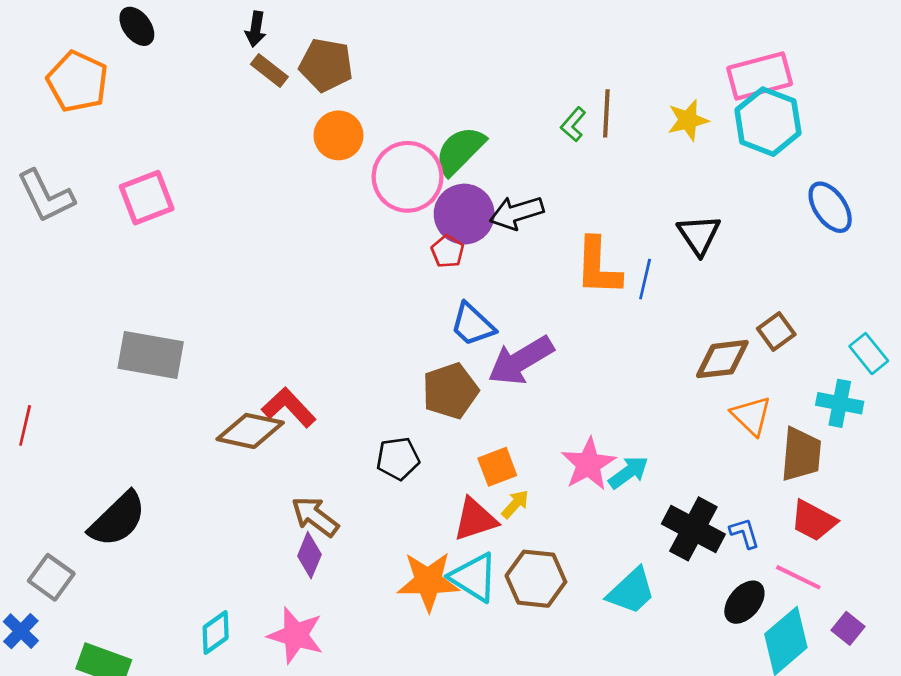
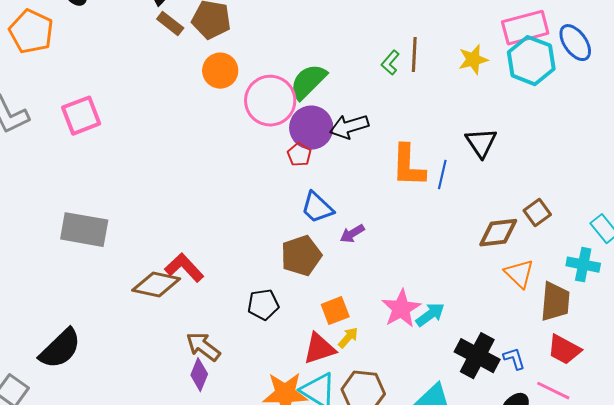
blue ellipse: (830, 207) -> (575, 43), moved
purple arrow: (521, 360) -> (352, 234), size x0.5

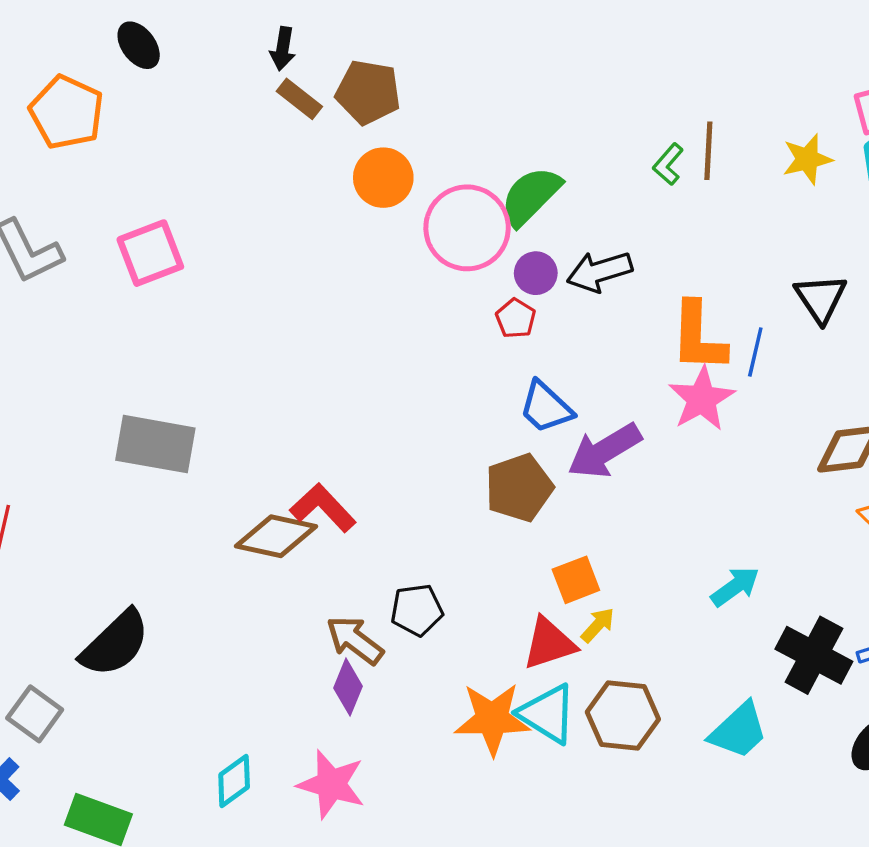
purple circle: (311, 128) -> (536, 273), size x0.6
purple arrow: (352, 234) -> (604, 451), size x1.8
black pentagon: (263, 305) -> (417, 610), moved
pink star: (401, 309) -> (702, 399), moved

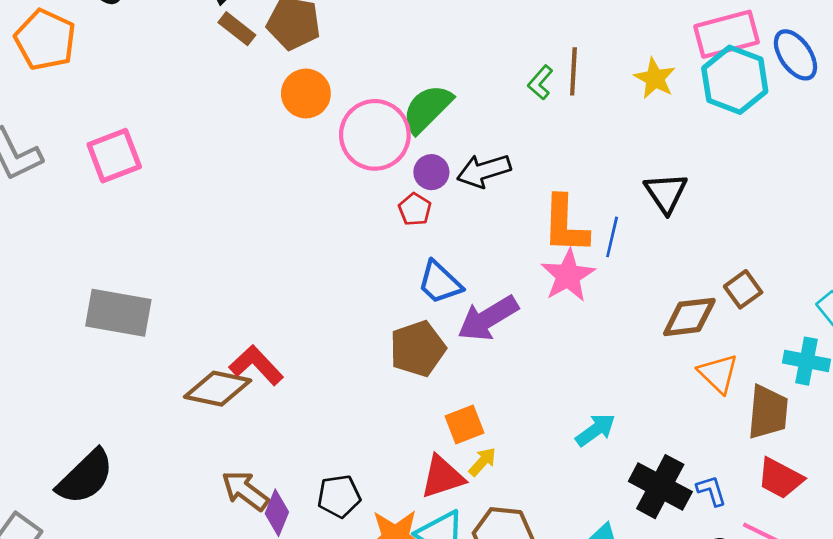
yellow star: (807, 159) -> (655, 78), turned -30
black pentagon: (417, 610) -> (339, 496), moved
brown arrow: (355, 640) -> (245, 491), moved

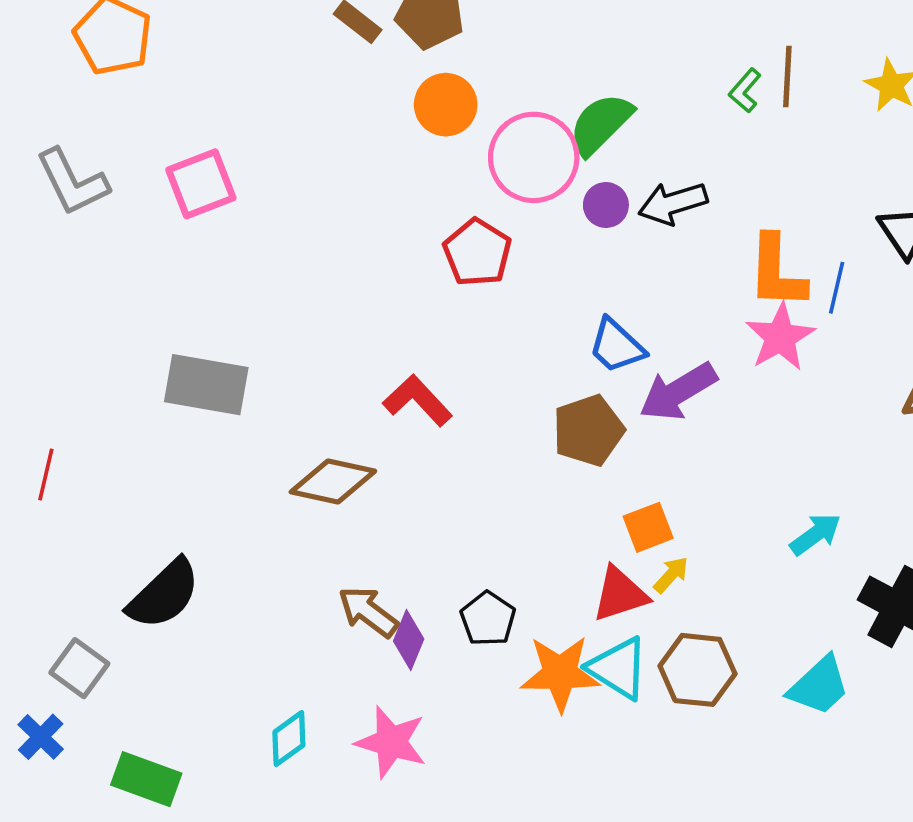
red pentagon: (415, 209) -> (477, 253), moved, size x1.6
red L-shape: (256, 365) -> (417, 400), moved
black pentagon: (339, 496) -> (488, 619), turned -30

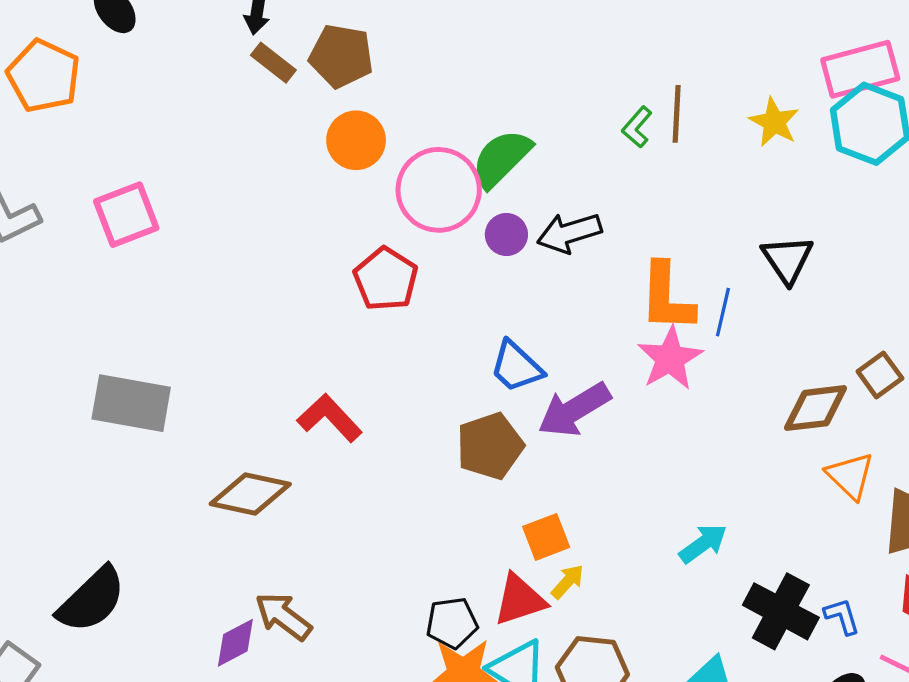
black pentagon: (488, 619) -> (452, 623), moved, turned 30
purple diamond: (409, 640) -> (235, 643), moved, turned 40

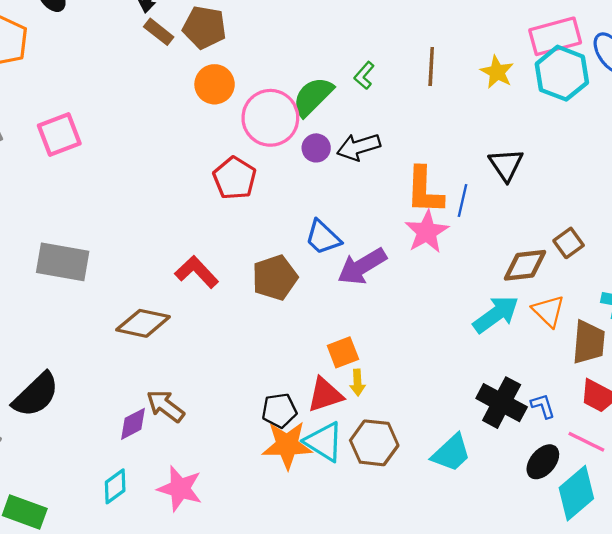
green L-shape: (637, 127) -> (364, 75), moved
brown pentagon: (490, 446) -> (275, 278), moved
cyan arrow: (703, 544) -> (496, 314), moved, size x1.4
yellow arrow: (568, 582) -> (357, 383), turned 135

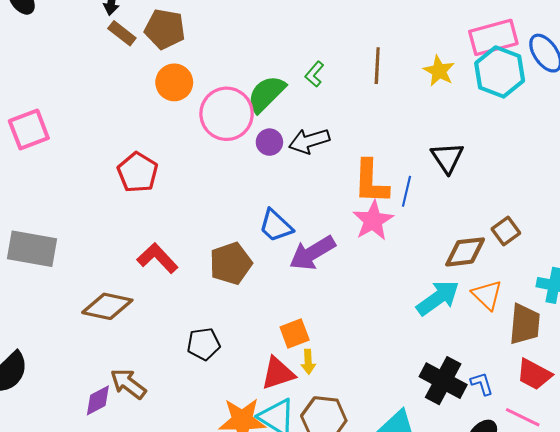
red pentagon: (235, 178) -> (138, 172), moved
black pentagon: (279, 410) -> (204, 344), moved

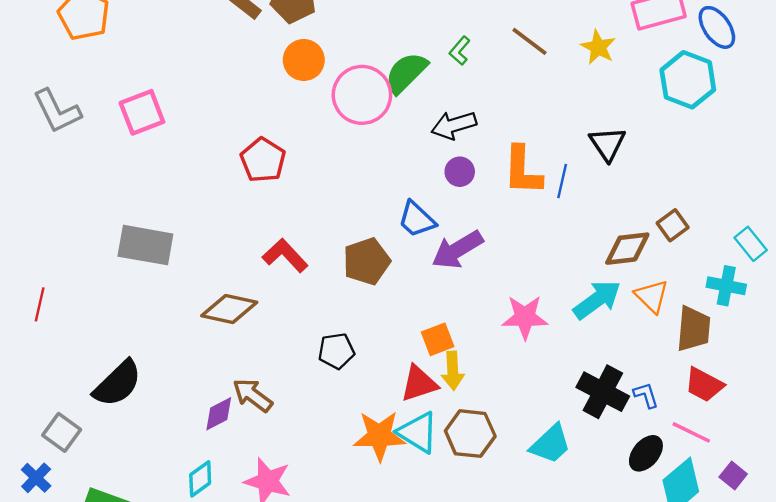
brown line: (377, 66) -> (530, 41), turned -56
cyan hexagon: (500, 72) -> (688, 80), moved
purple circle: (269, 142) -> (460, 172), moved
pink star: (373, 221) -> (525, 317), moved, turned 30
yellow arrow: (308, 362) -> (453, 371), size x1.4

